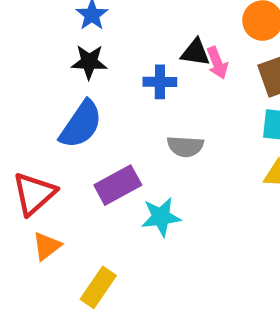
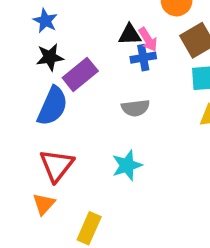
blue cross: (160, 82) -> (143, 58), moved
purple rectangle: (118, 185) -> (80, 74), moved
red triangle: (34, 194) -> (56, 165), moved

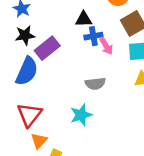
pink arrow: (148, 39) -> (106, 46), moved
gray semicircle: (136, 108) -> (95, 84), moved
orange triangle: (44, 204) -> (39, 141), moved

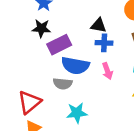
pink arrow: (106, 46) -> (107, 71), moved
blue semicircle: (27, 71) -> (75, 66), moved, turned 64
gray semicircle: (95, 84) -> (63, 84), moved

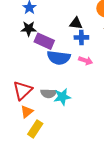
purple rectangle: (59, 45) -> (44, 41), turned 54
pink arrow: (107, 71) -> (86, 61), turned -48
gray semicircle: (63, 84) -> (48, 93), moved

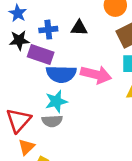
blue cross: (81, 37) -> (48, 30), moved
pink arrow: (86, 61) -> (96, 75), size x1.6
cyan star: (62, 97) -> (56, 101), moved

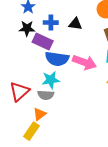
orange triangle: (26, 147) -> (40, 114), moved

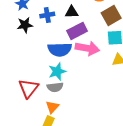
purple rectangle: (43, 42) -> (77, 31), moved, turned -42

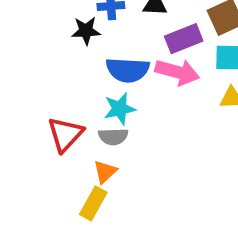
black star: (25, 25) -> (86, 31), moved
purple rectangle: (77, 31) -> (184, 39), moved

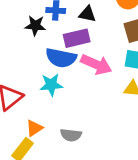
purple rectangle: (184, 39) -> (77, 38), moved
gray semicircle: (113, 137) -> (71, 135), moved

